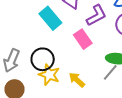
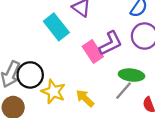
purple L-shape: (96, 16) -> (111, 43), moved
black circle: (43, 59) -> (30, 75), moved

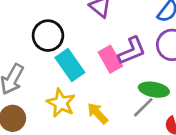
cyan rectangle: (56, 27) -> (70, 65), moved
black circle: (30, 75) -> (48, 36), moved

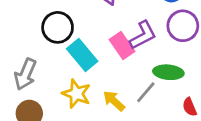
gray line: (143, 107) -> (146, 92), moved

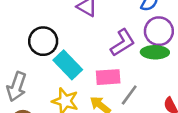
pink rectangle: (122, 45) -> (108, 77), moved, turned -55
green ellipse: (168, 72) -> (155, 52), moved

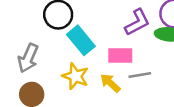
gray line: (129, 95) -> (140, 75), turned 40

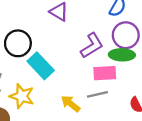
pink rectangle: (120, 55) -> (105, 73), moved
yellow star: (75, 76) -> (22, 96), moved

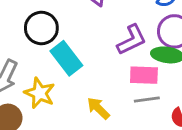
gray line: (97, 94) -> (147, 99), moved

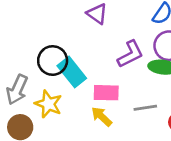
black circle: (41, 28) -> (53, 61), moved
pink rectangle: (144, 75) -> (106, 93), moved

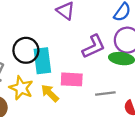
cyan rectangle: (72, 72) -> (42, 61), turned 30
yellow arrow: (102, 117) -> (50, 93), moved

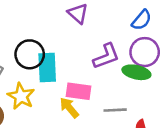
yellow arrow: (50, 93) -> (69, 108), moved

